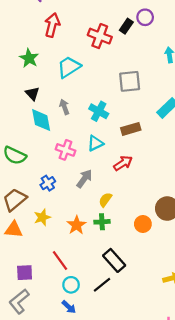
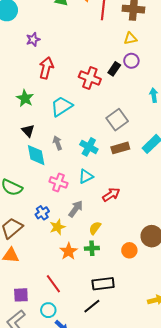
gray square: (130, 81) -> (117, 120), turned -30
brown rectangle: (131, 129) -> (120, 148), moved
yellow star: (42, 217) -> (57, 227), moved
black rectangle: (114, 260) -> (103, 284), turned -55
cyan circle: (71, 285) -> (48, 310), moved

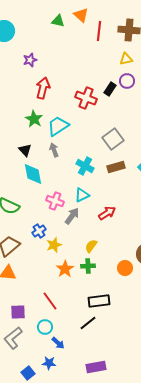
green star: (25, 98) -> (34, 119), moved
gray arrow: (57, 143) -> (54, 150), moved
gray arrow: (76, 209) -> (72, 216), moved

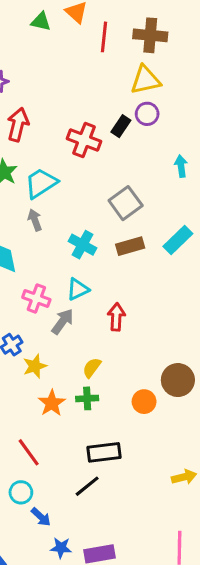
yellow triangle: (126, 59) -> (146, 80), size x1.5
red arrow: (107, 213) -> (116, 317), turned -54
blue star: (49, 363) -> (61, 548), moved

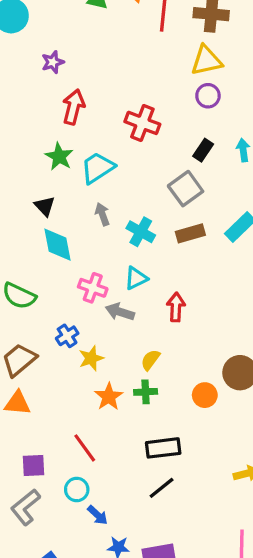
black rectangle: (121, 126) -> (203, 150), moved
gray arrow: (35, 220) -> (102, 214), moved
gray arrow: (62, 322) -> (120, 312), turned -108
black line: (87, 486) -> (162, 488), moved

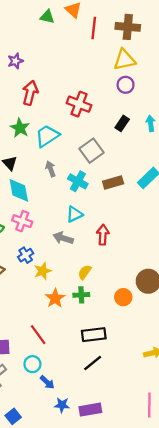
gray square: (186, 189) -> (91, 151), moved
pink cross: (93, 288) -> (22, 221), moved

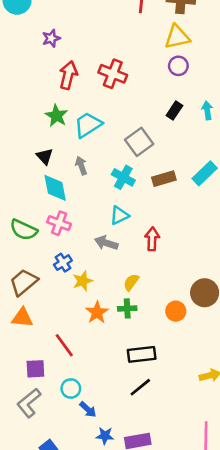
red cross: (79, 104) -> (113, 74), moved
gray arrow: (51, 169) -> (81, 166), moved
red line: (38, 335) -> (64, 345), moved

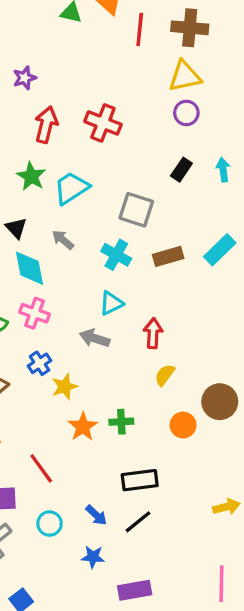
gray square: (139, 142) -> (136, 210), turned -36
gray arrow: (81, 166) -> (63, 240), turned -30
yellow semicircle: (131, 282) -> (165, 375), moved
blue arrow: (88, 409) -> (96, 515), moved
blue star: (105, 436) -> (93, 557), moved

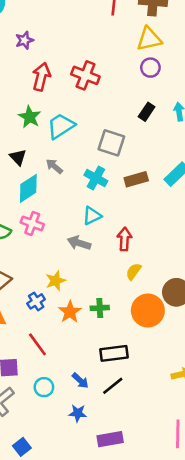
cyan diamond: (30, 268) -> (28, 188), turned 68
blue cross: (40, 363) -> (36, 301), moved
orange circle: (183, 425) -> (148, 311), size x1.6

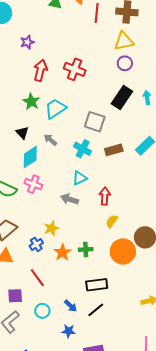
black rectangle: (147, 112) -> (122, 98), size x1.6

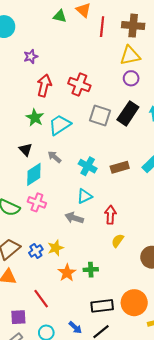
gray square: (95, 122) -> (100, 116), moved
blue cross: (36, 244) -> (36, 251), moved
orange circle: (123, 251) -> (134, 303), moved

